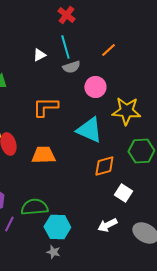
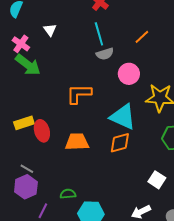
white triangle: (39, 55) -> (50, 30), moved, turned -40
orange diamond: (104, 166) -> (120, 143), moved
green semicircle: (34, 207) -> (68, 194), size x0.6

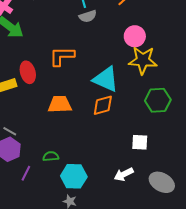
pink circle: (129, 74) -> (135, 36), moved
red ellipse: (42, 131) -> (28, 72), moved
white square: (157, 180) -> (140, 142), turned -30

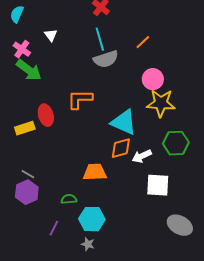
gray semicircle: (88, 16) -> (106, 59), size x1.4
orange trapezoid: (60, 104) -> (95, 172), moved
white square: (140, 142) -> (158, 185), size x1.4
purple line: (26, 173) -> (54, 228), moved
white arrow: (124, 174) -> (142, 156), moved

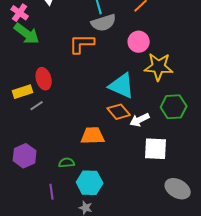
pink circle: (153, 79) -> (139, 42), moved
orange L-shape: (80, 99) -> (82, 44), moved
orange diamond: (121, 148) -> (119, 112), turned 65
gray line: (28, 174) -> (37, 106), moved, turned -64
purple line: (54, 228) -> (52, 192), turned -35

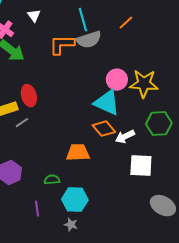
pink circle: (139, 42) -> (117, 80), moved
orange L-shape: (82, 44) -> (62, 45), moved

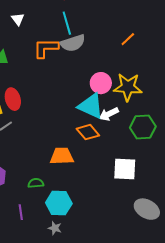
orange line: (126, 23) -> (128, 39), moved
white arrow: (125, 137) -> (109, 114), moved

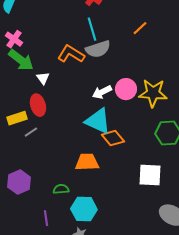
white triangle: (18, 19) -> (43, 78), moved
orange line: (128, 39) -> (140, 28), moved
orange L-shape: (46, 48) -> (71, 54), turned 32
cyan triangle: (91, 106) -> (98, 121), moved
white arrow: (109, 114) -> (102, 92), moved

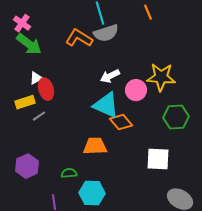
orange line: (140, 28) -> (148, 12), turned -70
white triangle: (43, 78) -> (36, 78), moved, turned 40
pink circle: (126, 89) -> (136, 90), moved

